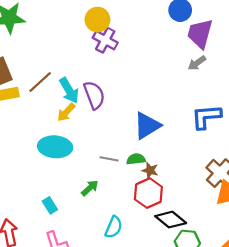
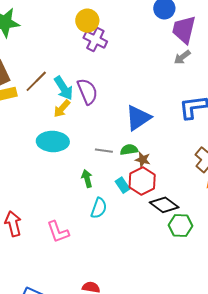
green arrow: (90, 188) -> (87, 179), turned -60
cyan rectangle: (50, 205) -> (122, 185), moved
cyan semicircle: (114, 227) -> (99, 208), moved

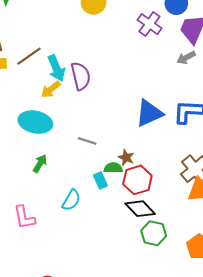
purple cross: (95, 40) -> (149, 24), moved
blue triangle: (138, 118) -> (149, 113), moved
green semicircle: (129, 150) -> (113, 168), moved
green arrow: (87, 179) -> (40, 164), moved, turned 36
red hexagon: (142, 181) -> (137, 180), moved

